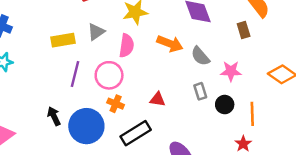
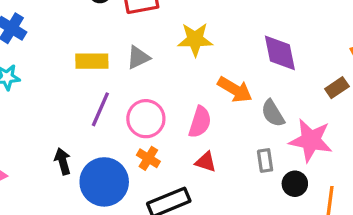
brown rectangle: (244, 30) -> (337, 88), turned 63
pink semicircle: (127, 46) -> (200, 122), moved
pink star: (231, 71) -> (311, 140), size x1.5

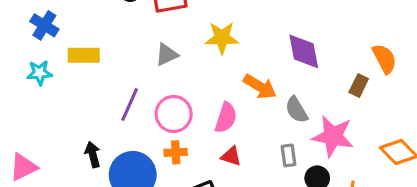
yellow rectangle: (92, 61) -> (84, 55), moved
brown rectangle: (337, 88) -> (359, 86), turned -30
orange cross: (148, 158) -> (176, 152), turned -35

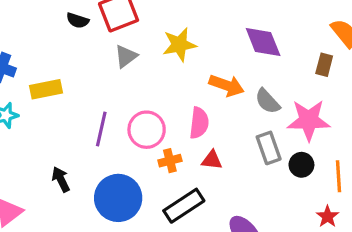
gray triangle: (167, 55) -> (126, 56), moved
orange cross: (176, 152) -> (170, 161), moved
black arrow: (93, 155) -> (61, 179), moved
gray rectangle: (289, 155) -> (269, 148), size x1.4

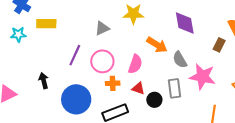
gray triangle: (126, 56) -> (102, 28), moved
black circle: (301, 165) -> (154, 100), moved

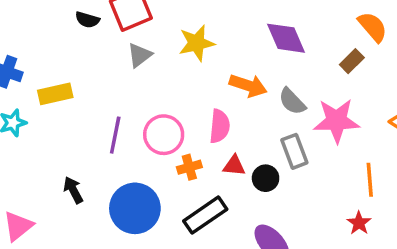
gray triangle: (102, 28) -> (139, 55), moved
brown rectangle: (219, 45) -> (352, 61), turned 32

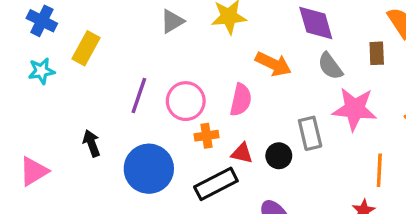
brown rectangle: (352, 61) -> (377, 53), turned -55
yellow rectangle: (55, 94) -> (86, 48), turned -56
gray semicircle: (292, 101) -> (330, 66), moved
red triangle: (234, 166) -> (242, 153), moved

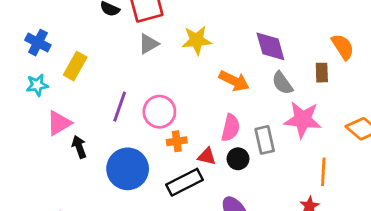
pink semicircle: (241, 100) -> (230, 128), moved
pink triangle: (34, 171) -> (59, 123), moved

